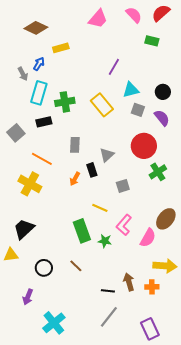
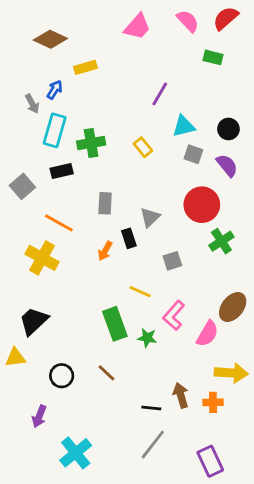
yellow rectangle: (102, 105) -> (143, 147), size x0.6

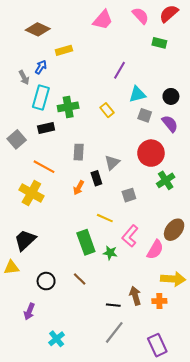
cyan cross: (76, 453) -> (57, 339), size x0.7

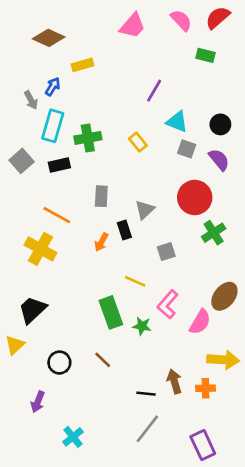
cyan triangle: (137, 94) -> (177, 122), turned 36
gray square: (17, 139) -> (22, 161), moved
yellow triangle: (11, 267) -> (15, 345), turned -35

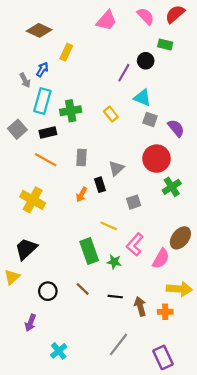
yellow rectangle: (82, 65) -> (66, 52), turned -49
black circle: (220, 124) -> (146, 61), moved
orange line: (57, 215) -> (46, 160), moved
black line: (146, 394) -> (115, 297), moved

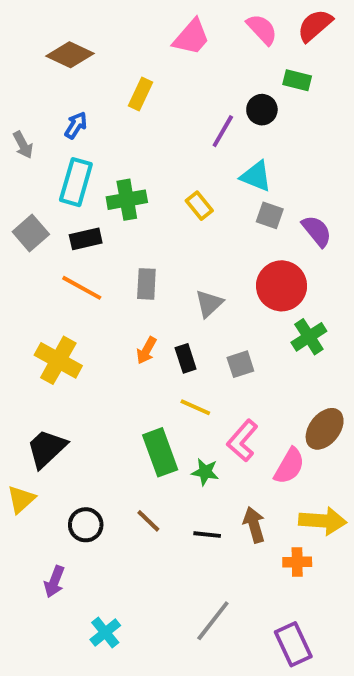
yellow rectangle: (66, 52) -> (141, 94), moved
gray arrow: (25, 80) -> (23, 145), moved
black rectangle: (100, 185) -> (186, 358), moved
brown arrow: (140, 306) -> (254, 525), moved

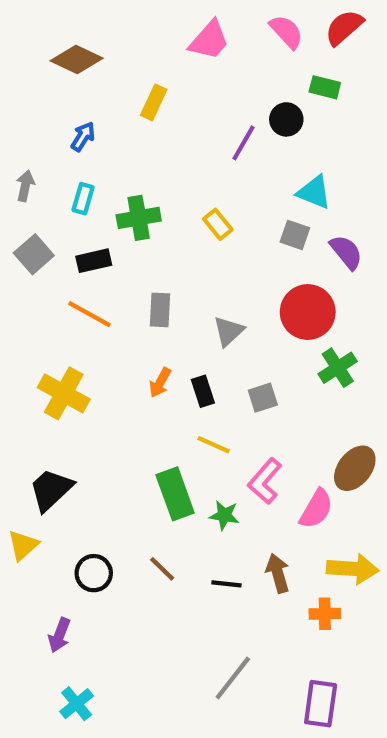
gray arrow: (23, 145) -> (25, 186), moved, turned -140
cyan triangle: (256, 176) -> (314, 192), moved
cyan rectangle: (76, 182) -> (83, 199), size x0.6
cyan cross: (105, 632) -> (77, 704), moved
purple rectangle: (293, 644) -> (321, 704), turned 33

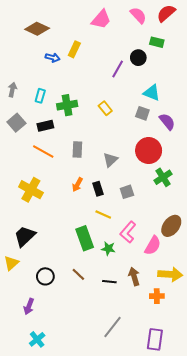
blue arrow: (83, 137) -> (53, 58), moved, turned 72

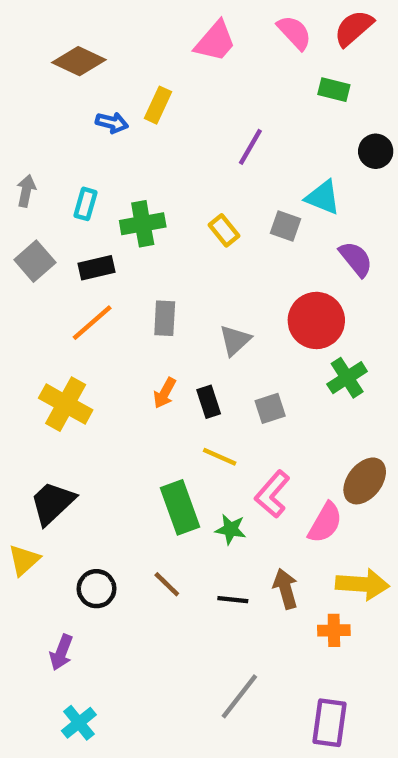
black circle: (138, 58) -> (376, 151), moved
gray square: (142, 113) -> (286, 226), moved
orange line: (43, 152) -> (92, 323), turned -70

